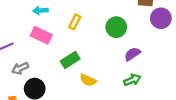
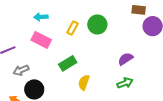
green circle: (116, 27) -> (97, 25), moved
yellow semicircle: (88, 80) -> (84, 82), turned 84

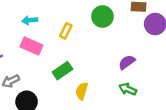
green circle: (97, 25) -> (102, 16), moved
green arrow: (125, 83) -> (128, 89), turned -133

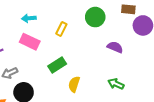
purple semicircle: (127, 62) -> (115, 47), moved, turned 56

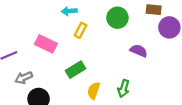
cyan arrow: (29, 18) -> (69, 11), moved
green arrow: (116, 84) -> (124, 89), moved, turned -98

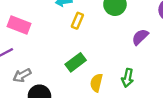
pink rectangle: (46, 44) -> (19, 25), moved
purple semicircle: (139, 51) -> (140, 37), turned -63

